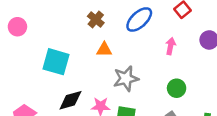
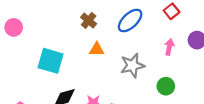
pink arrow: (171, 46) -> (169, 47), moved
gray star: (126, 79) -> (132, 65), moved

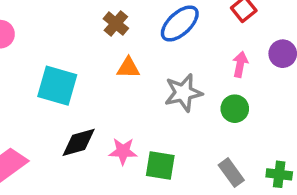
green circle: (166, 86) -> (235, 109), moved

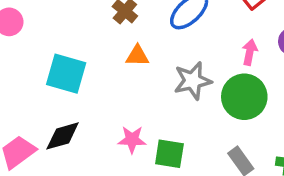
green circle: (235, 109) -> (244, 97), size x1.6
black diamond: (79, 142) -> (63, 136), moved

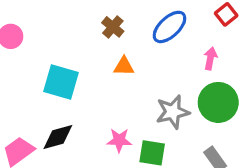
pink arrow: (250, 52) -> (210, 58), moved
gray star: (193, 81) -> (173, 112), moved

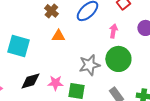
black diamond: (58, 137) -> (30, 81), moved

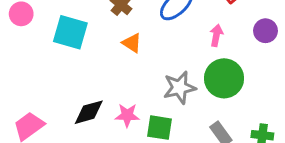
orange triangle: (58, 36) -> (132, 43), turned 32
cyan square: (18, 46) -> (70, 32), moved

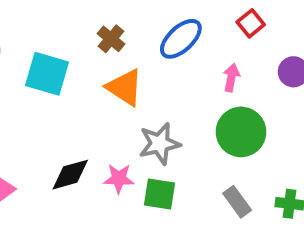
orange triangle: (132, 43) -> (125, 87), size x1.5
gray star: (179, 88) -> (160, 144), moved

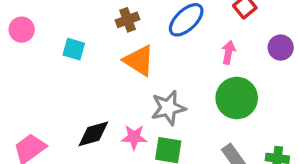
brown cross: (111, 39) -> (128, 20), turned 30
cyan square: (47, 74) -> (74, 49), size x0.6

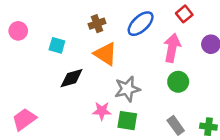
pink arrow: (229, 52) -> (172, 48), size x1.6
green circle: (237, 98) -> (178, 82), size x0.7
black diamond: (93, 134) -> (72, 78), moved

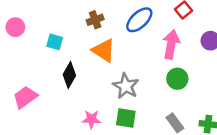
black diamond: (72, 78) -> (69, 75), turned -45
gray star: (127, 89) -> (126, 86), turned -30
pink star: (102, 111) -> (91, 119), moved
pink trapezoid: (24, 119) -> (25, 97), moved

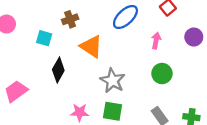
brown cross: (95, 20) -> (70, 19), moved
pink arrow: (171, 44) -> (156, 41), size x0.6

